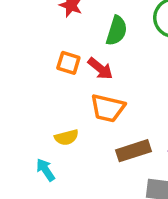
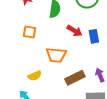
red arrow: (100, 69) -> (74, 31), moved

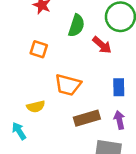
red arrow: (74, 31) -> (102, 45), moved
blue rectangle: (94, 36) -> (119, 87), moved

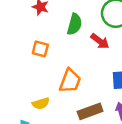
orange trapezoid: (68, 85) -> (70, 81), turned -80

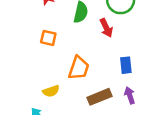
red arrow: (100, 41) -> (106, 28), turned 30

